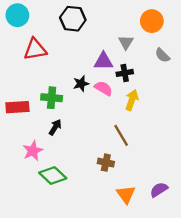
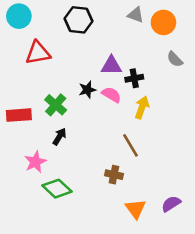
gray triangle: (126, 42) -> (136, 15), moved, turned -42
green cross: (52, 98) -> (56, 105), turned 36

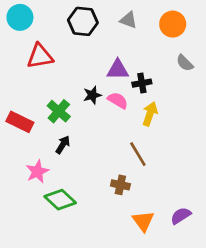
gray triangle: (136, 15) -> (128, 20), moved
red rectangle: (19, 115) -> (20, 122), turned 30

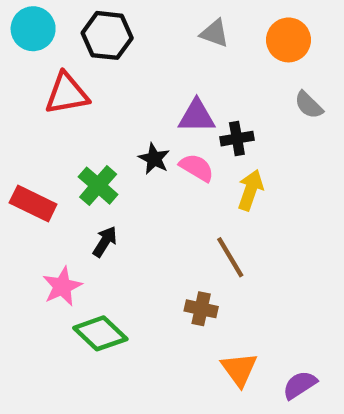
black hexagon: (83, 21) -> (107, 35), moved
black star: (92, 95) -> (154, 159), turned -30
purple semicircle: (181, 216) -> (300, 385), moved

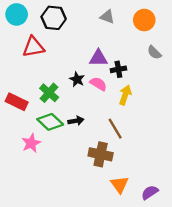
black arrow: (105, 242) -> (76, 121), moved, turned 48
brown cross: (201, 309) -> (101, 154), size x1.5
green diamond: (100, 333) -> (50, 122), moved

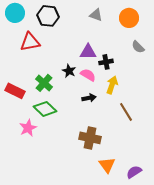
black arrow: (76, 121) -> (89, 98), moved
brown line: (115, 129) -> (126, 112), moved

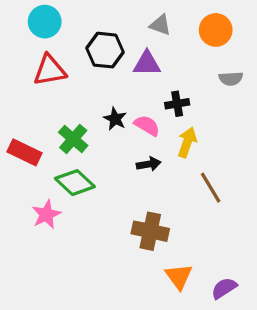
cyan circle: (15, 13) -> (45, 22), moved
black hexagon: (48, 16) -> (105, 50), moved
gray semicircle: (138, 47) -> (231, 79), turned -48
purple triangle: (88, 52) -> (147, 64), moved

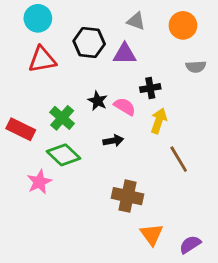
black arrow: (149, 164) -> (113, 141), moved

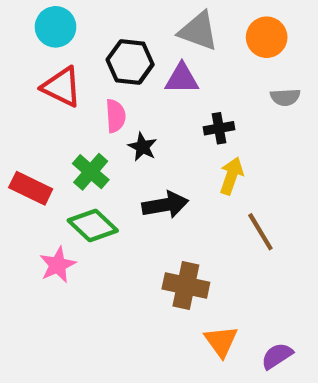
gray triangle: (136, 21) -> (198, 31), size x1.5
red triangle: (42, 60) -> (62, 87), turned 36
pink semicircle: (125, 107) -> (116, 116), moved, turned 55
black arrow: (113, 141) -> (165, 205), size x1.5

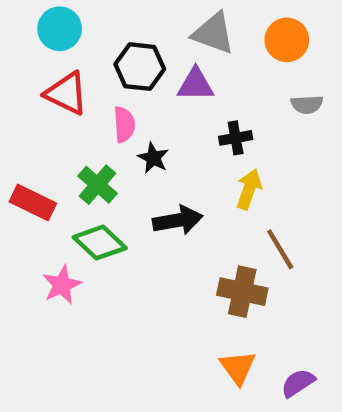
brown cross: (186, 286) -> (242, 292), moved

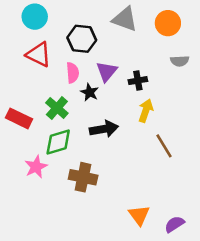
purple triangle: (196, 84) -> (107, 71), moved, turned -50
green diamond: (100, 243) -> (58, 142), turned -60
brown cross: (242, 292) -> (83, 177), moved

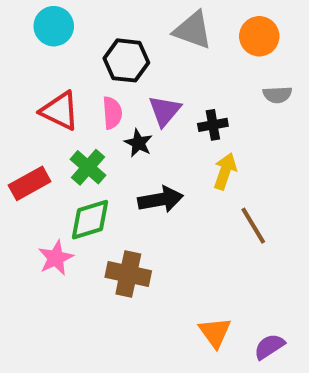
red triangle: (39, 54) -> (60, 111), moved
red rectangle: (19, 118) -> (30, 183), turned -55

